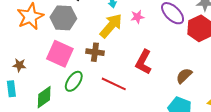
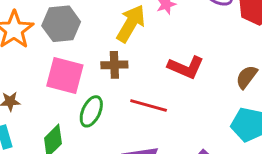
red L-shape: (144, 62) -> (186, 67), turned -85

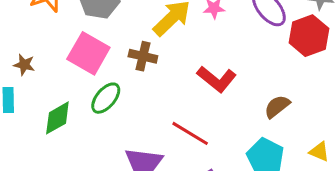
red line: (149, 105) -> (190, 133), moved

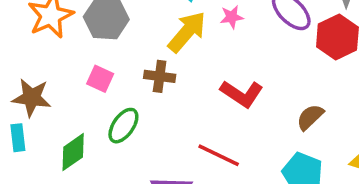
pink square: (88, 53) -> (100, 79), size x0.6
brown star: (24, 65) -> (32, 98), size x1.6

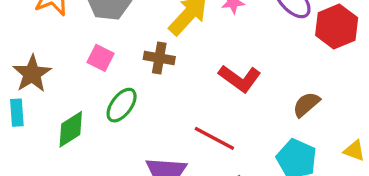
brown star: (32, 98) -> (32, 74), turned 30

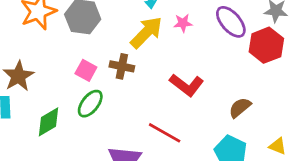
pink square: (101, 58) -> (86, 70), moved

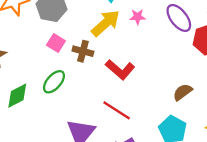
pink square: (86, 70) -> (56, 43), moved
red L-shape: (187, 85) -> (120, 69), moved

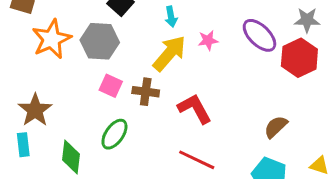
red L-shape: (120, 69) -> (195, 109), turned -152
green diamond: (17, 96) -> (71, 157), turned -48

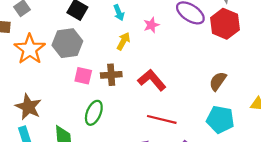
yellow arrow: (169, 53) -> (123, 41), size x0.6

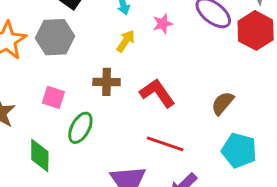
pink square: (83, 76) -> (53, 97), moved
brown semicircle: (218, 81) -> (223, 103), moved

